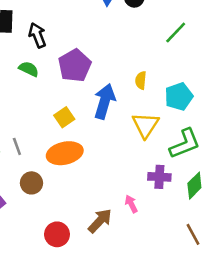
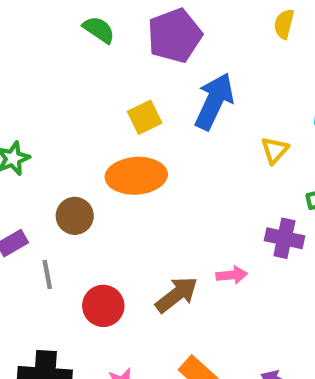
yellow semicircle: (141, 80) -> (284, 24), moved
yellow triangle: (145, 125) -> (275, 150), size x0.6
gray line: (17, 146) -> (47, 274), moved
pink arrow: (131, 204) -> (232, 275), turned 102

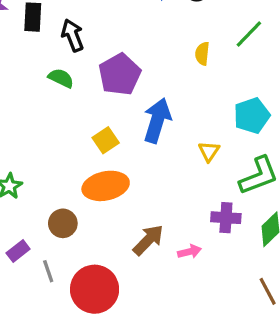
brown arrow: (177, 295) -> (148, 240), moved
red circle: (103, 306) -> (95, 289), size x1.5

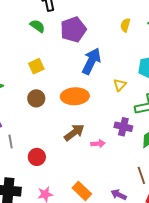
yellow square: (106, 140) -> (36, 66), moved
orange ellipse: (106, 186) -> (75, 96), moved
brown circle: (63, 223) -> (36, 98), moved
red circle: (95, 289) -> (37, 157), size x0.6

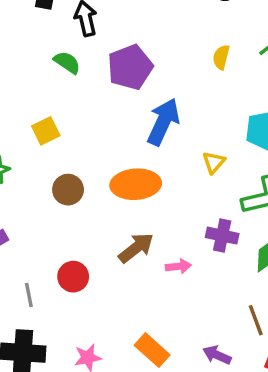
yellow square: (36, 66) -> (46, 131), moved
gray line: (11, 141) -> (29, 295), moved
red circle: (37, 157) -> (73, 277), moved

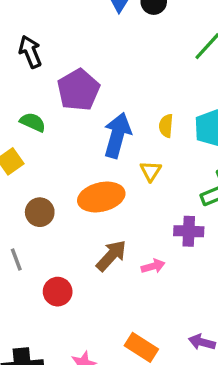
yellow semicircle: (221, 57) -> (166, 126), moved
green semicircle: (67, 62) -> (33, 122), moved
yellow triangle: (214, 162) -> (151, 171), moved
gray line: (29, 295) -> (16, 260), moved

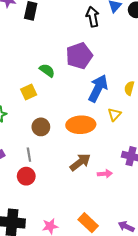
black arrow: (30, 52) -> (93, 17), moved
gray line: (16, 260) -> (29, 155), moved
red circle: (58, 292) -> (26, 176), moved

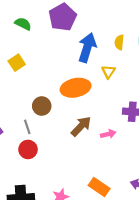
green semicircle: (47, 70) -> (23, 24), moved
brown circle: (41, 127) -> (42, 106), moved

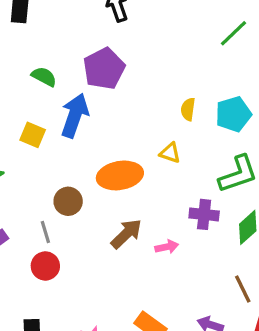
blue arrow: (87, 48) -> (75, 115), moved
yellow square: (17, 63) -> (33, 135), turned -35
yellow triangle: (108, 72) -> (170, 153), turned -48

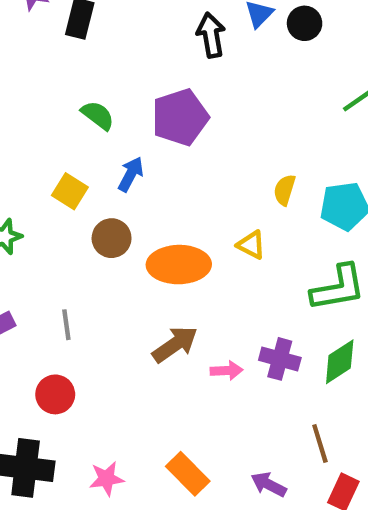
blue arrow: (75, 115) -> (131, 174), size x0.6
brown circle: (68, 201) -> (112, 238), moved
purple cross: (204, 214) -> (280, 359), moved
red circle: (45, 266) -> (55, 394), moved

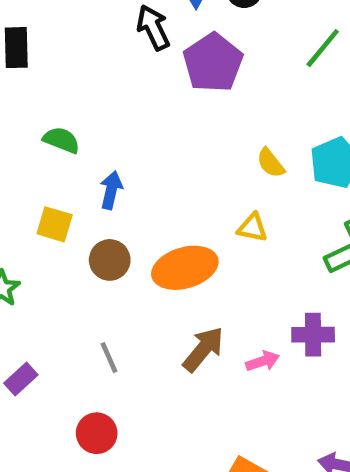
purple pentagon: (180, 117) -> (213, 63), moved
yellow semicircle: (285, 190) -> (271, 163), turned -40
gray line: (66, 325) -> (109, 358), moved

